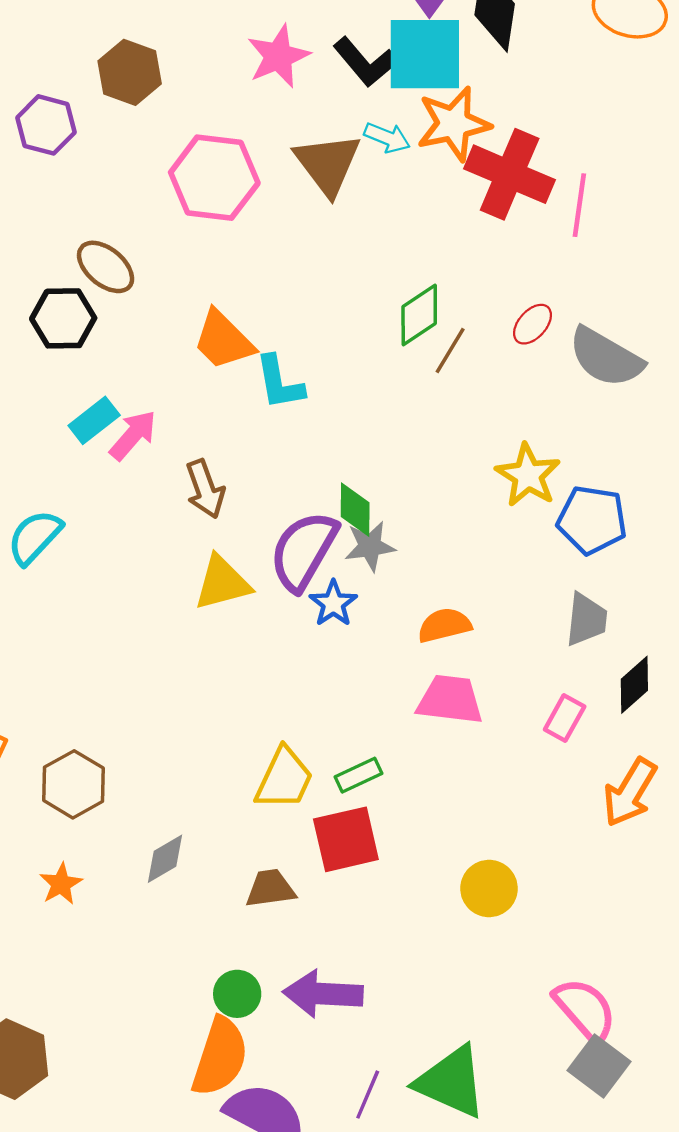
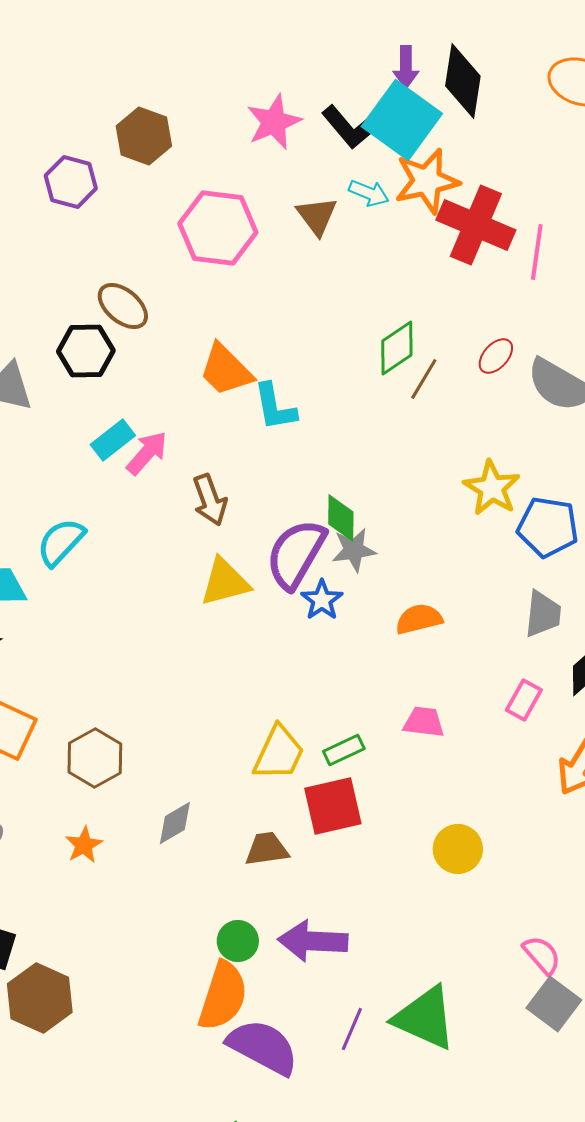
cyan square: (425, 54) -> (402, 120), turned 36
brown triangle: (328, 164) -> (317, 216), size x0.7
pink trapezoid: (450, 700) -> (424, 722), moved, size x0.7
pink semicircle: (585, 1010) -> (542, 955), size x0.7

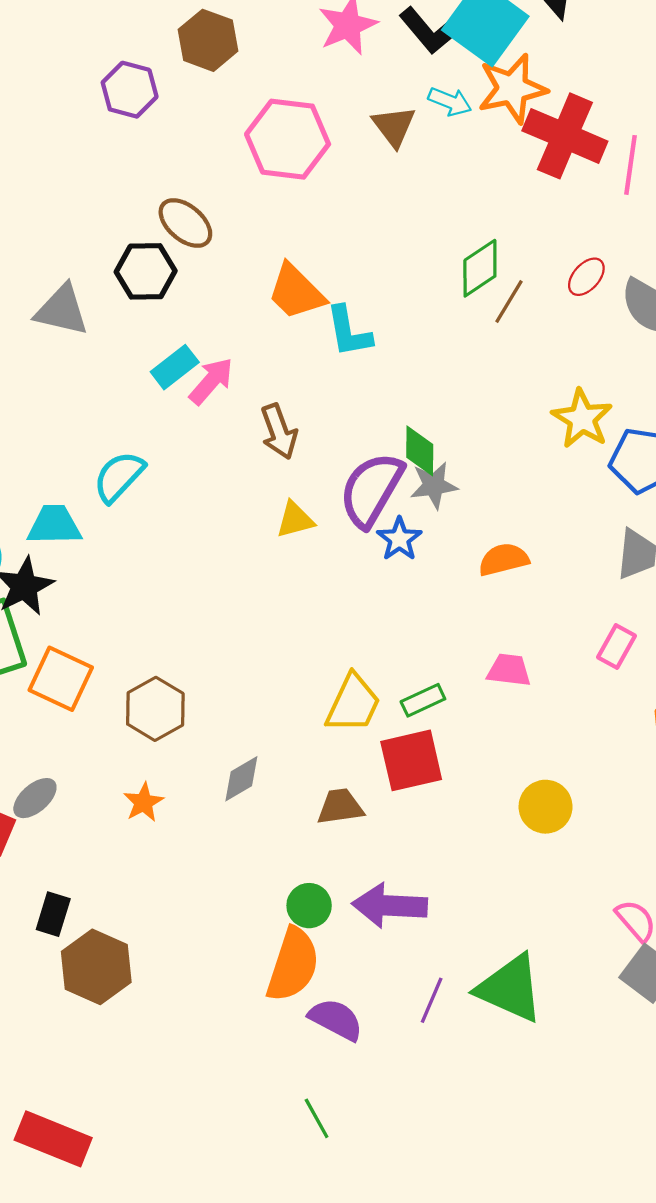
yellow triangle: (225, 582) -> (295, 520), size x0.7
purple semicircle: (263, 1047) -> (336, 1019), size x0.7

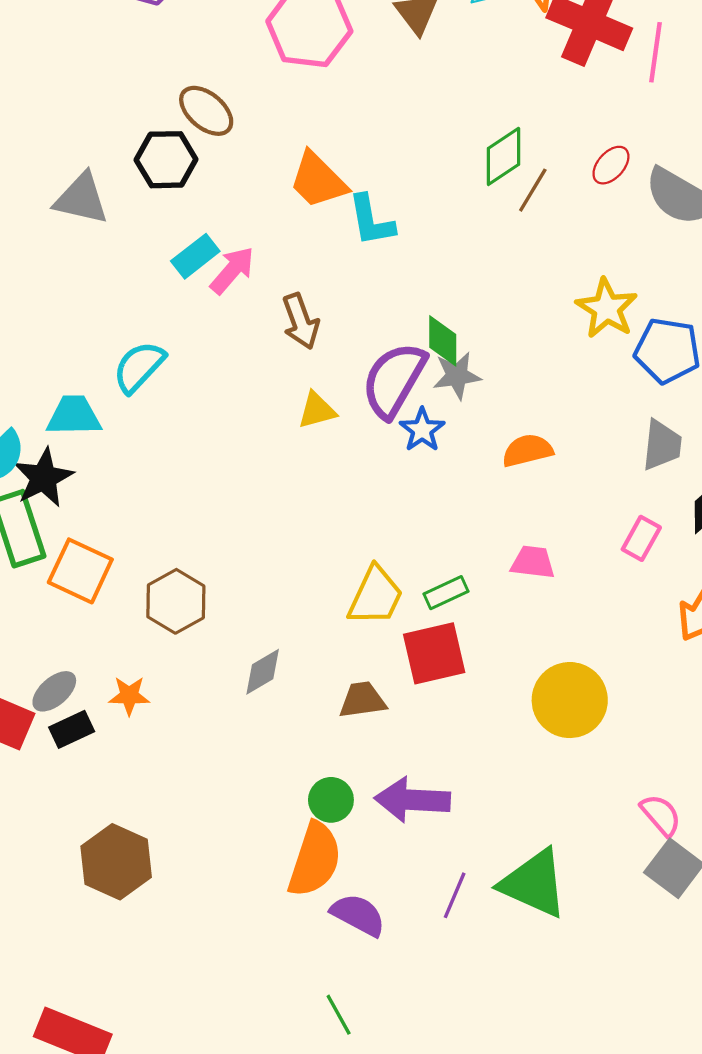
orange star: (144, 802) -> (129, 696), moved, turned 30
yellow circle: (546, 807) -> (570, 700), size x1.4
black rectangle: (53, 914) -> (72, 729), moved, turned 48

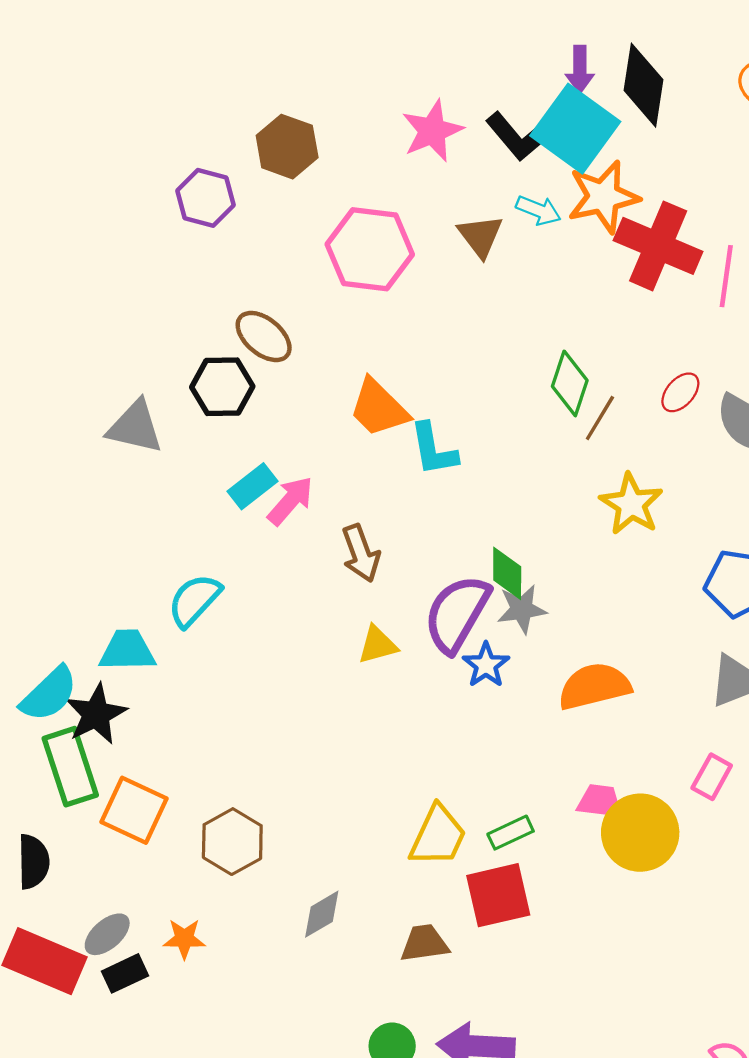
green diamond: (504, 156) -> (570, 383), turned -38
yellow star: (607, 308) -> (631, 504), moved
orange semicircle: (527, 450) -> (594, 686), size x1.4
yellow circle: (570, 700) -> (640, 833), moved

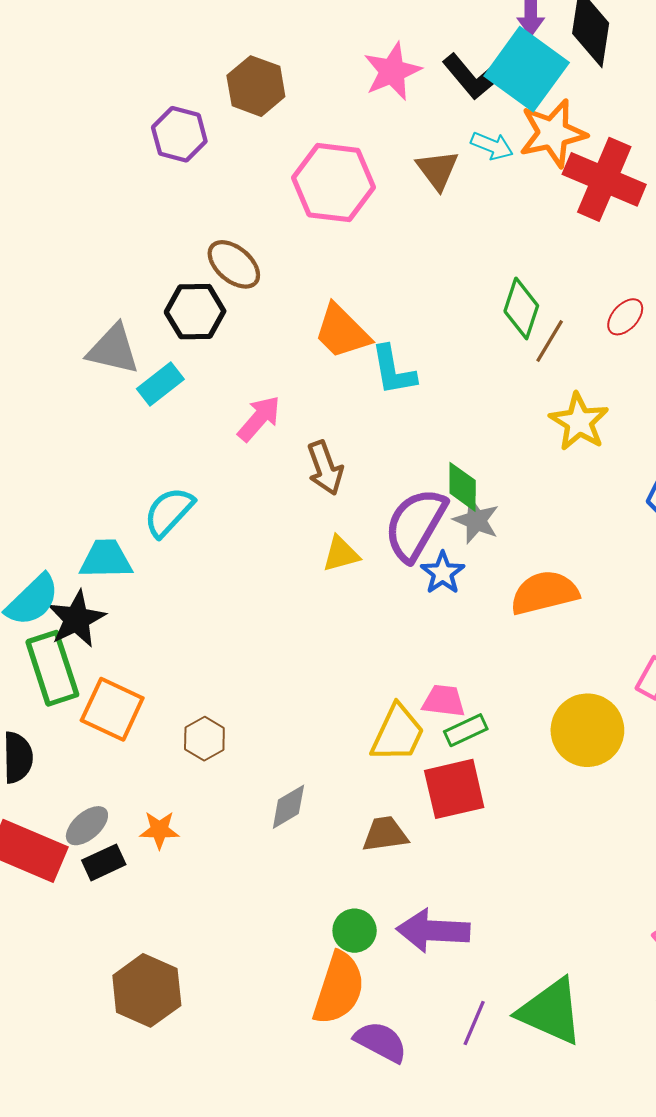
cyan rectangle: (252, 486) -> (160, 384), moved
gray star: (522, 609) -> (476, 520), turned 30
pink trapezoid: (600, 801) -> (444, 701), moved
brown hexagon: (232, 842) -> (204, 739), size x0.7

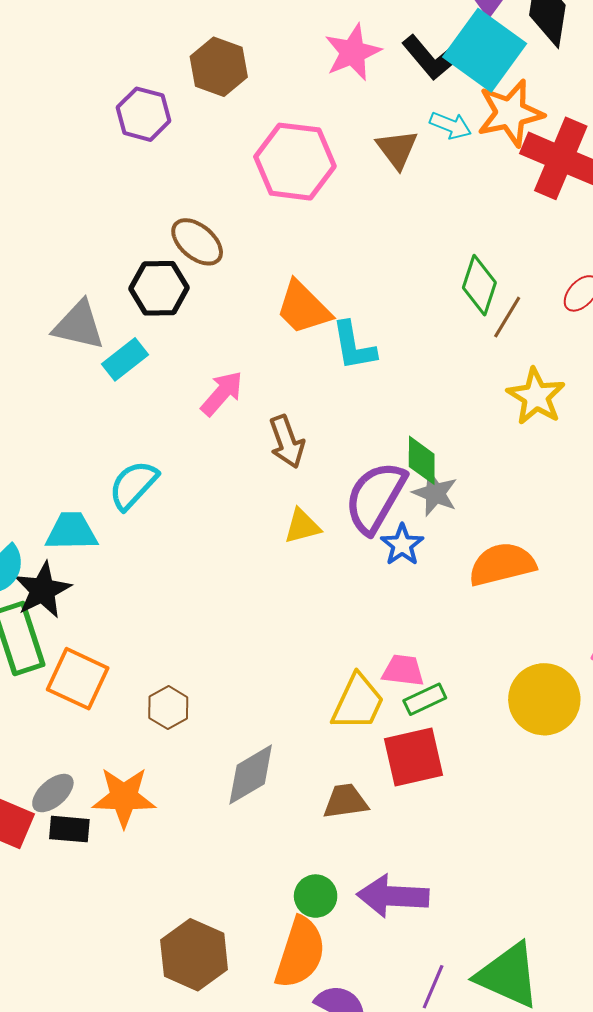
gray diamond: (288, 807) -> (251, 774), size x1.4
orange star: (159, 830) -> (124, 797), size x1.6
black rectangle: (104, 862) -> (69, 829), turned 30
brown hexagon: (147, 990) -> (194, 955), moved

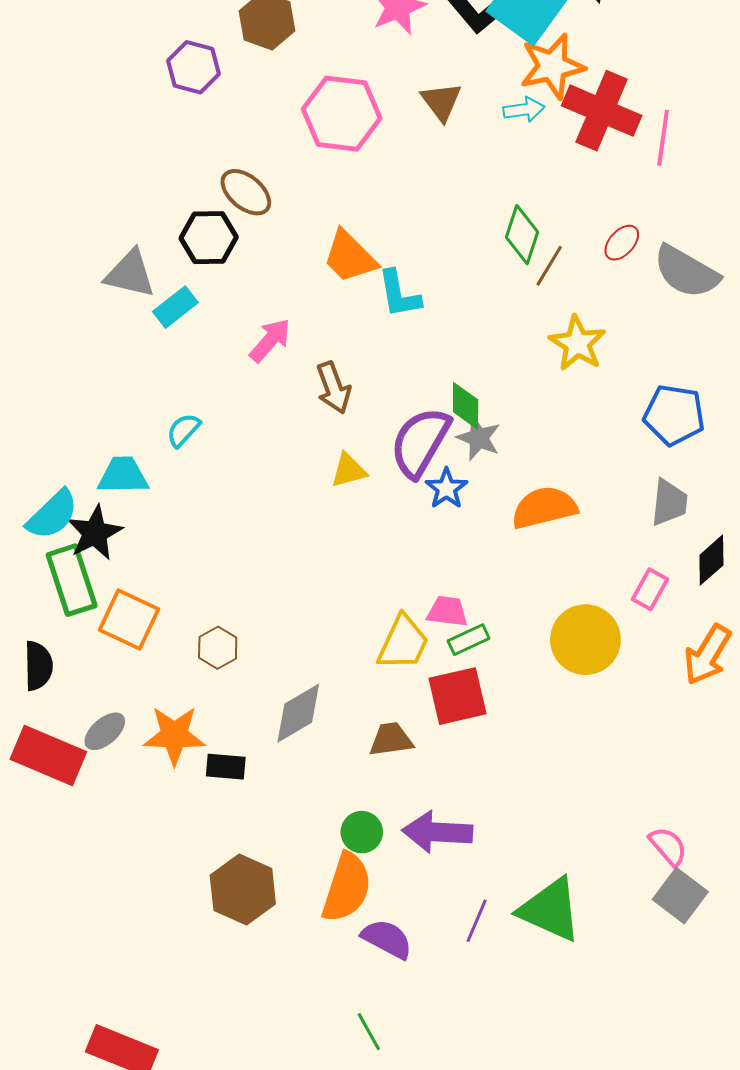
cyan arrow: (451, 125) -> (524, 110), moved, turned -30
cyan semicircle: (133, 485) -> (183, 430), size x0.7
black rectangle: (69, 829) -> (226, 767), moved

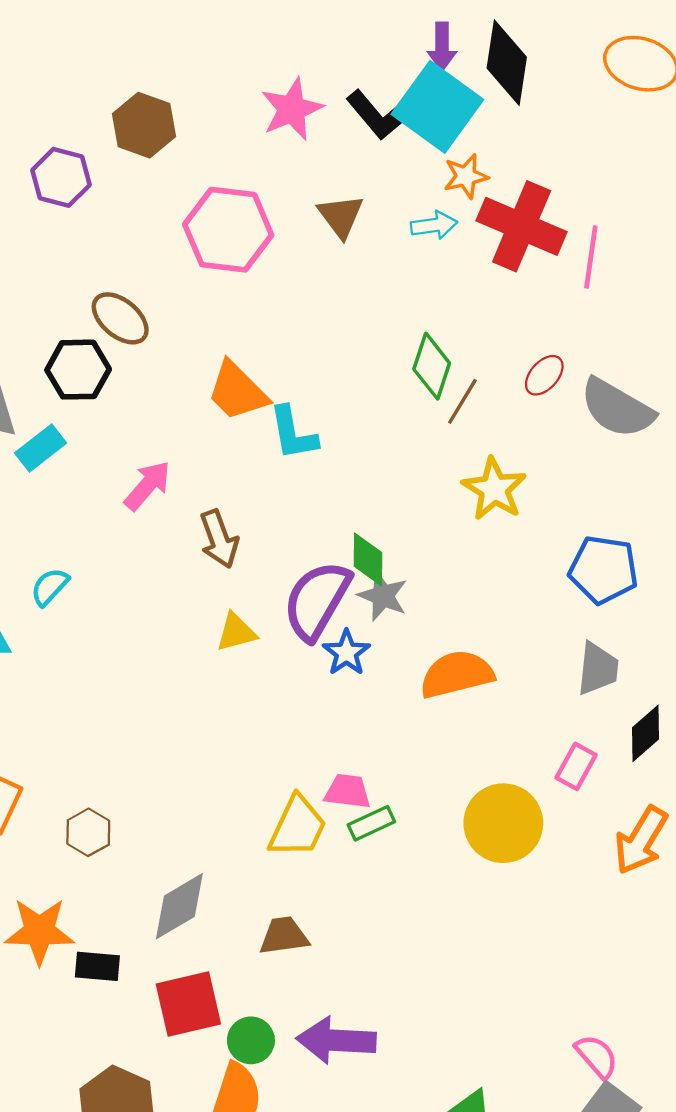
orange star: (552, 66) -> (466, 176), size x0.6
red square: (457, 696) -> (188, 1004), moved

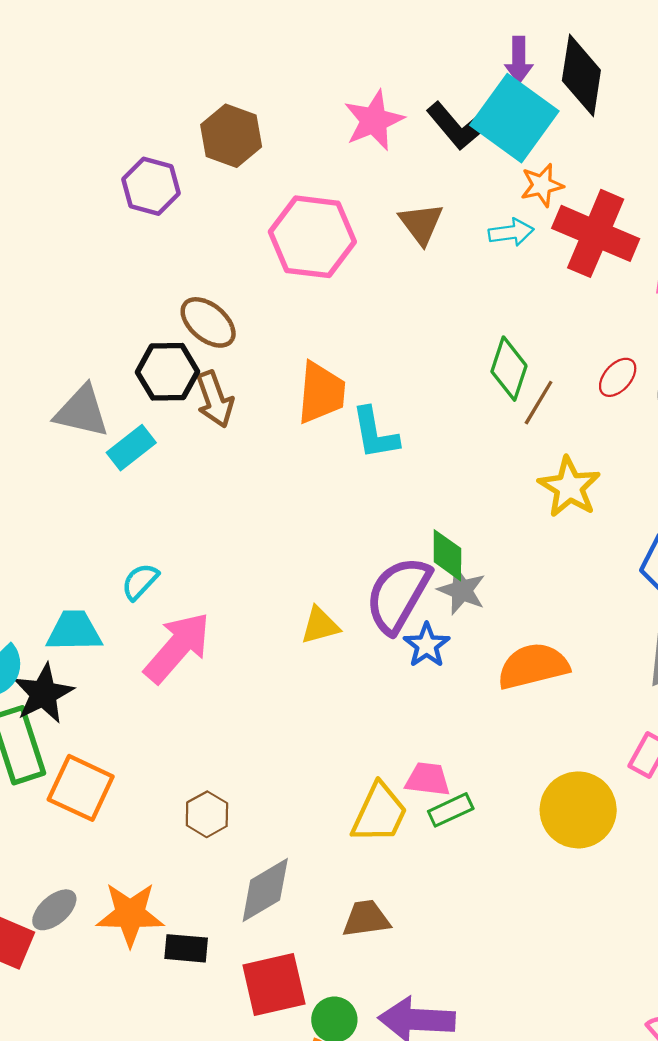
orange trapezoid: (237, 391) -> (321, 393), turned -130
pink arrow: (147, 486) -> (177, 647), moved, size x1.5
brown arrow: (219, 539) -> (215, 399), moved
brown hexagon: (88, 832) -> (207, 814), moved

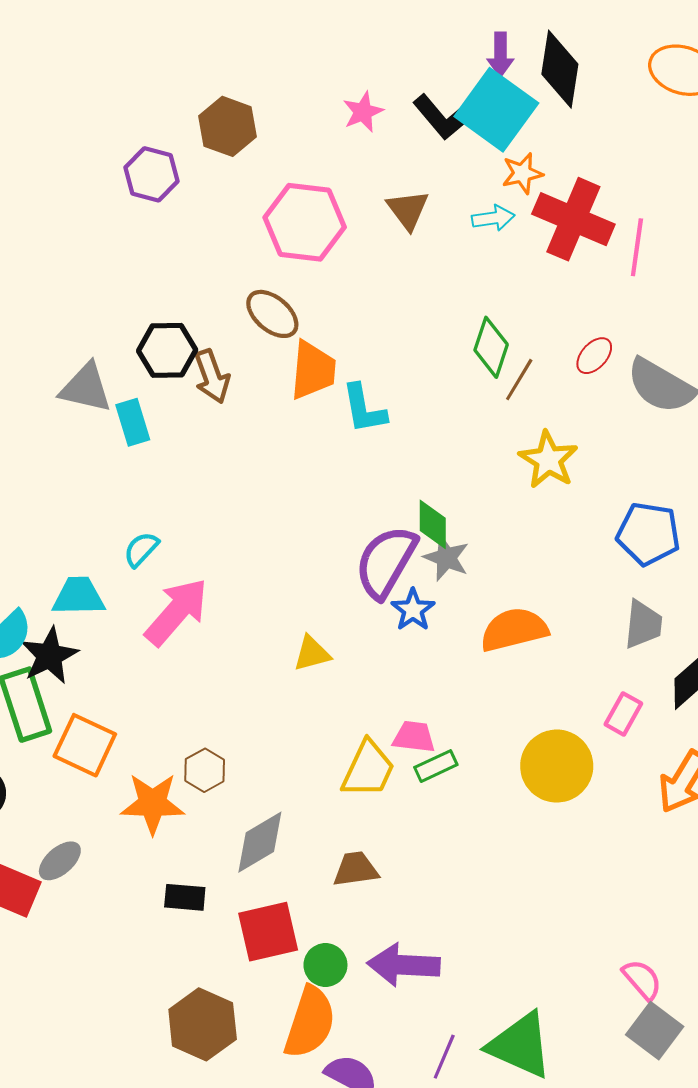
pink star: (374, 120) -> (363, 112), size x0.7
brown ellipse: (208, 322) -> (272, 314), moved
cyan rectangle: (131, 448) -> (133, 422), turned -69
yellow triangle: (320, 625) -> (312, 654), moved
orange star: (130, 914) -> (153, 804), moved

